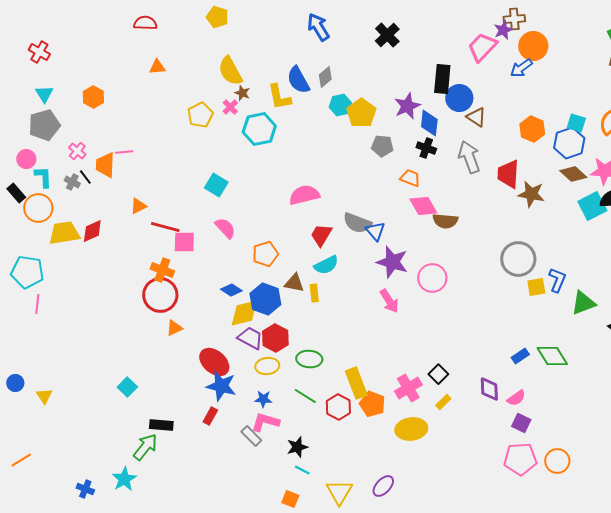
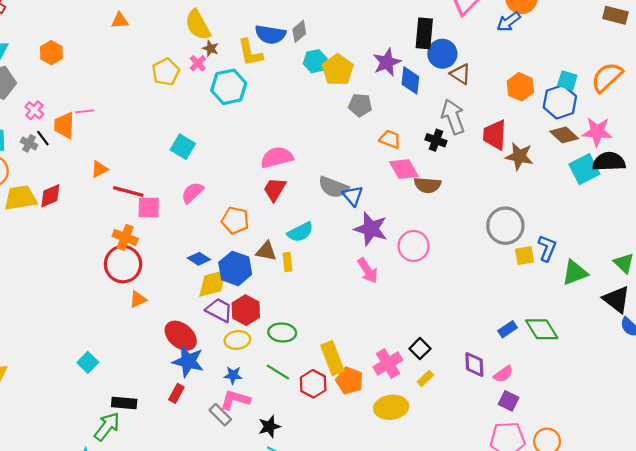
blue semicircle: (298, 80) -> (270, 35), turned -52
black cross: (426, 148) -> (436, 140), moved
pink semicircle: (225, 228) -> (192, 193), turned -90
red trapezoid: (321, 235) -> (275, 189), moved
orange pentagon: (265, 254) -> (235, 220), turned 30

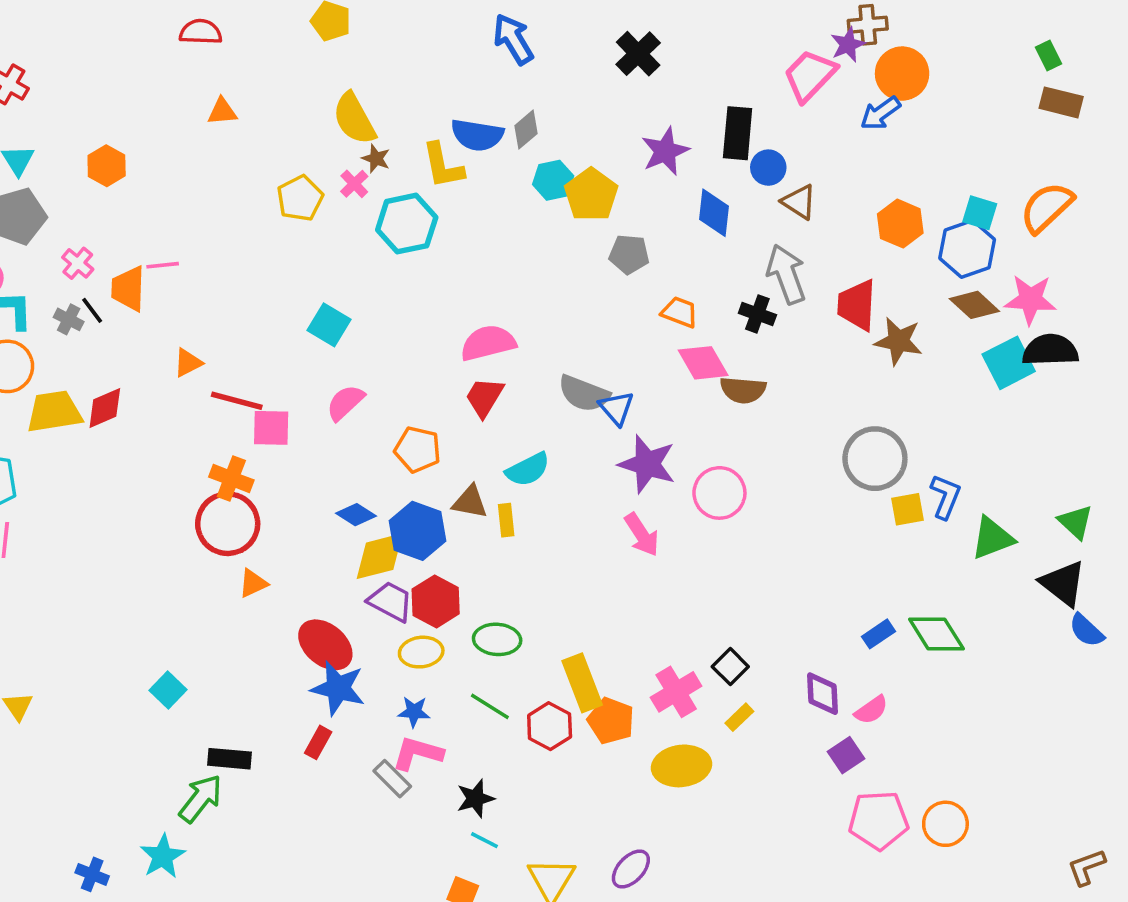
blue circle: (442, 54) -> (768, 168), size x0.7
purple star: (387, 62) -> (665, 151), moved
purple square: (509, 401) -> (846, 755), moved, turned 30

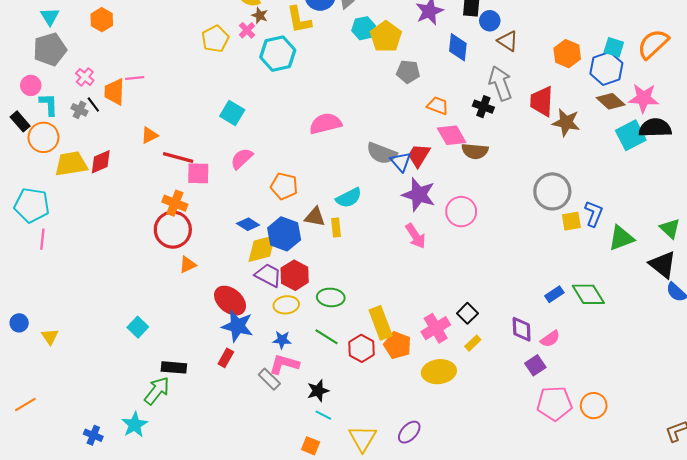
red trapezoid: (484, 397) -> (419, 155), moved

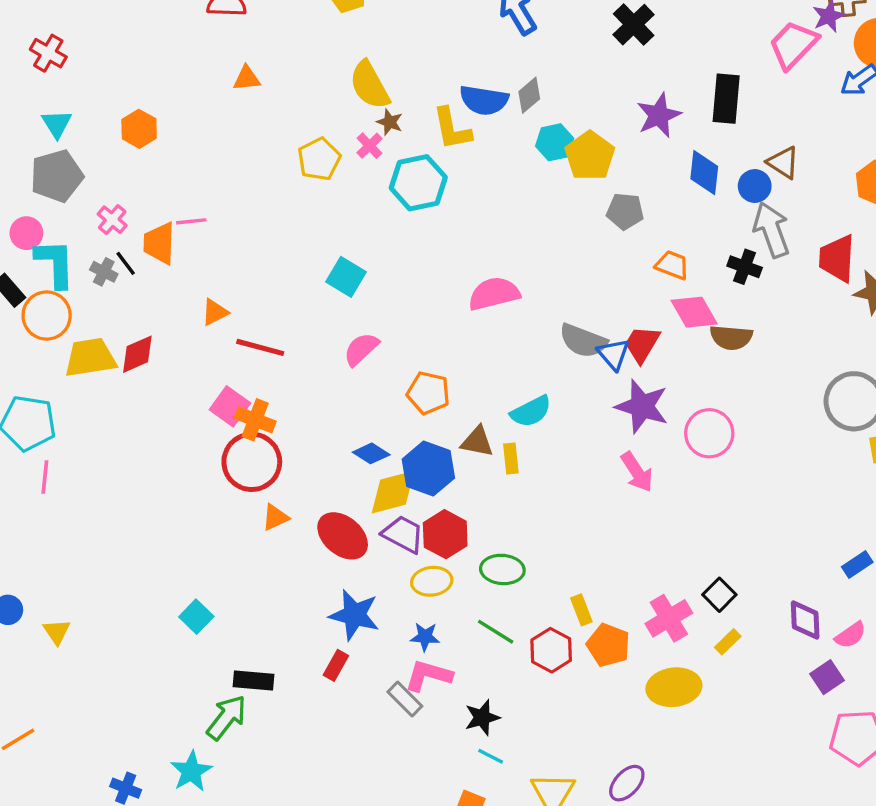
blue circle: (490, 21) -> (755, 186), moved
cyan L-shape: (49, 105) -> (55, 263), size x1.4
pink square: (198, 173) -> (230, 406), moved, turned 35
red ellipse: (230, 301) -> (343, 536), moved
yellow rectangle: (381, 323) -> (581, 610), size x0.6

